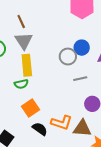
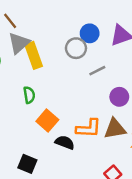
gray triangle: (24, 41) -> (19, 43), turned 36
yellow rectangle: (27, 65) -> (34, 55), moved
green semicircle: (21, 84) -> (29, 95), turned -72

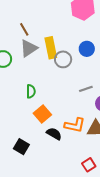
gray circle: (76, 48) -> (63, 59), moved
yellow rectangle: (34, 55) -> (51, 48), moved
gray line: (97, 71) -> (86, 89), moved

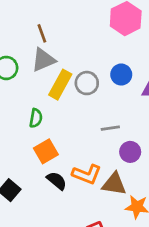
yellow rectangle: (51, 48) -> (60, 85), moved, turned 30

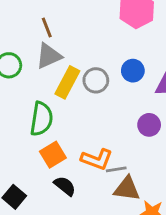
green semicircle: (36, 118) -> (41, 119), size x1.6
gray line: (110, 128) -> (116, 169), moved
purple circle: (130, 152) -> (149, 125), moved
orange L-shape: (87, 174) -> (97, 159), moved

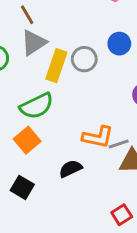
green semicircle: (41, 119) -> (37, 106), turned 64
orange square: (53, 155) -> (27, 140), moved
black semicircle: (65, 186) -> (70, 169), turned -55

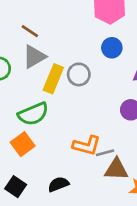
brown line: (27, 15) -> (30, 31), turned -30
blue circle: (119, 44) -> (112, 48), moved
black semicircle: (70, 169) -> (58, 184), moved

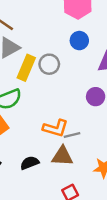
brown triangle: (116, 169) -> (62, 156), moved

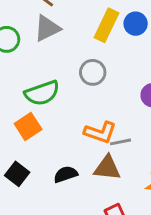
gray circle: (49, 64) -> (93, 72), moved
yellow rectangle: (26, 68) -> (107, 25), moved

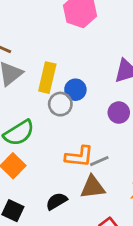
blue circle: (136, 24) -> (75, 90), moved
yellow rectangle: (107, 25) -> (47, 78), moved

